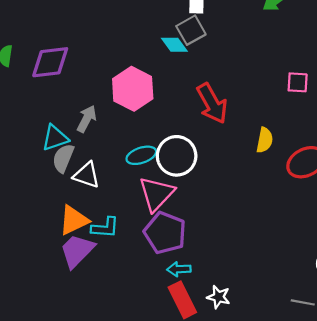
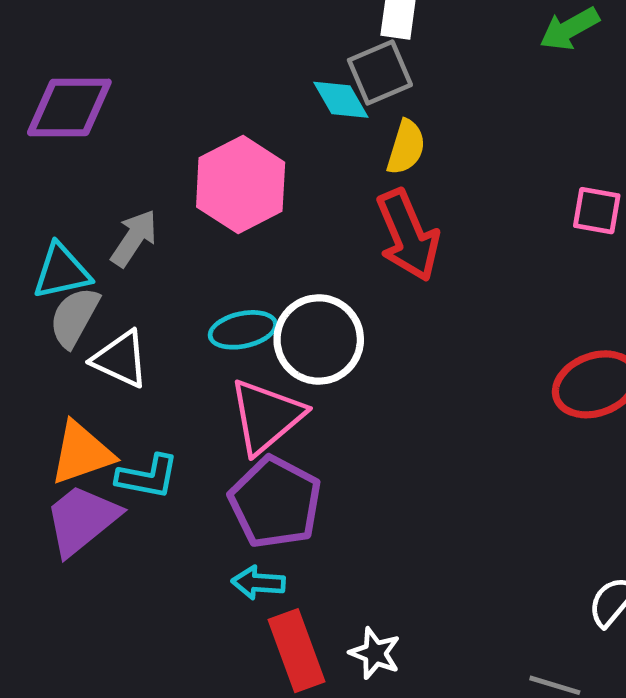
yellow semicircle: (265, 140) -> (406, 147), moved
cyan arrow: (179, 269) -> (258, 583), moved

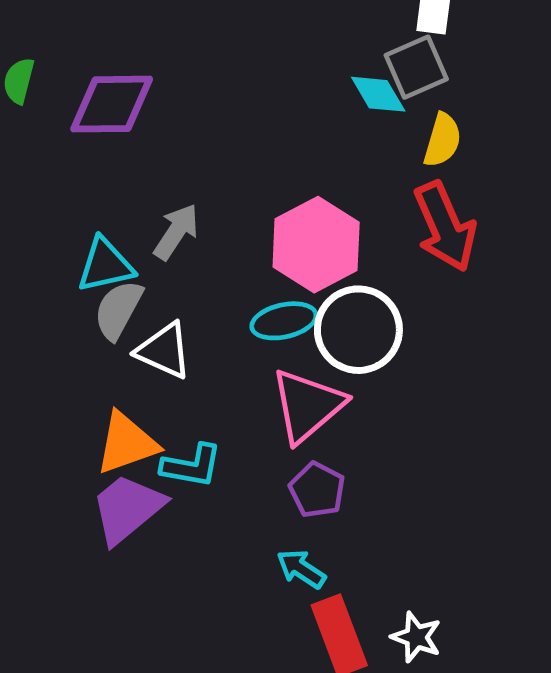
pink hexagon: (241, 185) -> (316, 245), moved
purple pentagon: (275, 502) -> (317, 490), size x0.6
cyan arrow: (258, 583) -> (301, 569), turned 30

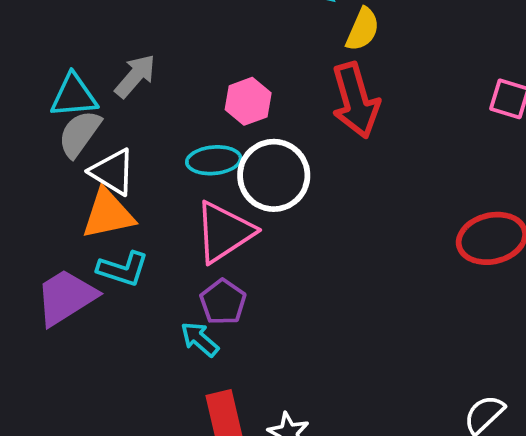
pink hexagon: (316, 245) -> (248, 101), size x0.6
orange triangle: (127, 443) -> (108, 214), moved
cyan arrow: (301, 569) -> (200, 339), moved

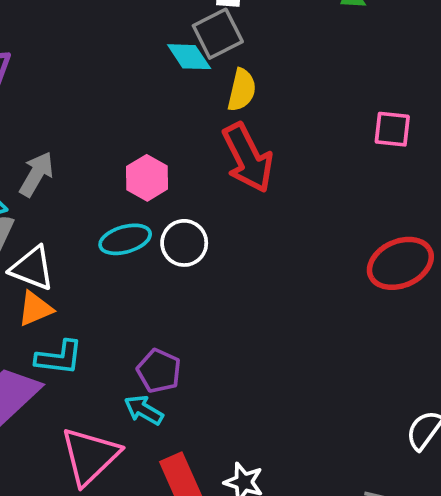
white circle: (274, 175) -> (184, 243), size x0.7
orange triangle: (108, 214) -> (35, 309), size x0.7
pink triangle: (224, 232) -> (90, 456), moved

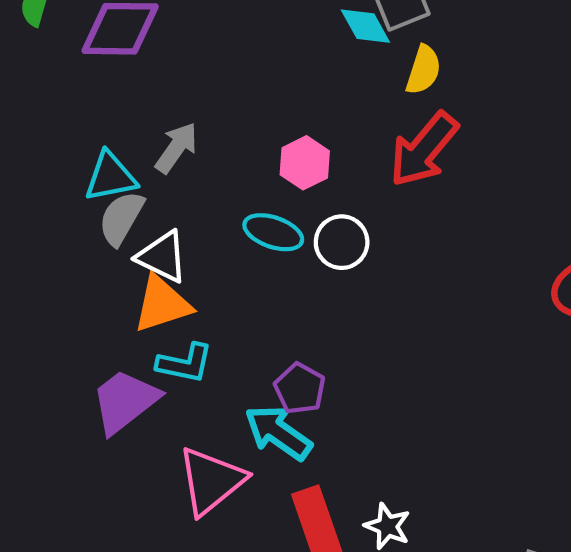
red arrow: (248, 158) -> (424, 150), turned 62
cyan ellipse: (125, 239) -> (273, 232), turned 30
orange triangle: (35, 309) -> (162, 304), size x1.4
cyan arrow: (144, 410) -> (278, 433), size x1.5

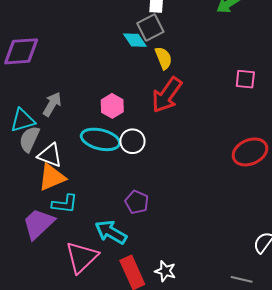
yellow semicircle: (423, 70) -> (163, 58), turned -35
cyan ellipse: (273, 232) -> (100, 139), size x1.4
purple pentagon: (300, 388) -> (137, 202), moved

